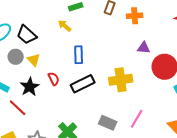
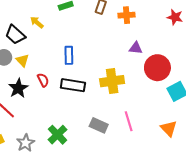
yellow arrow: (65, 26) -> (37, 22), moved
black rectangle: (83, 84) -> (73, 85), turned 35
pink line: (137, 119) -> (129, 121), turned -48

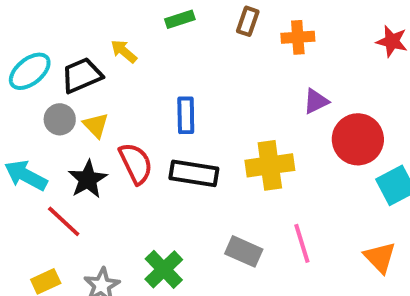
black trapezoid: (15, 35) -> (82, 75), turned 115
purple triangle: (136, 48) -> (316, 101), turned -32
red semicircle: (43, 80) -> (136, 163), size x1.5

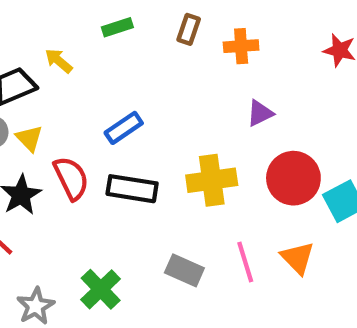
blue rectangle: (186, 115) -> (124, 128), turned 57
red circle: (358, 139) -> (293, 178), moved
orange triangle: (380, 257) -> (298, 258), moved

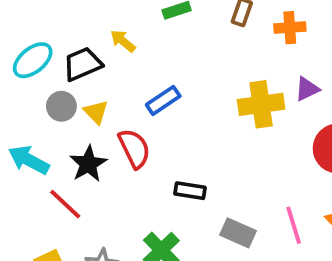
blue rectangle: (124, 128) -> (163, 100), moved
yellow cross: (212, 180) -> (261, 104), moved
black rectangle: (132, 189) -> (190, 191), moved, size x0.7

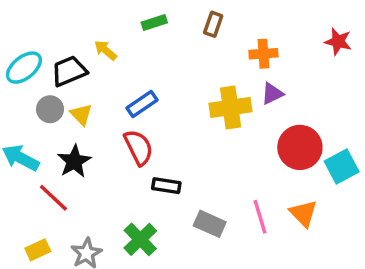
orange cross: (290, 28) -> (263, 54), moved
red semicircle: (134, 148) -> (139, 147), moved

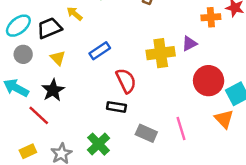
orange cross: (263, 54) -> (211, 17), moved
gray circle: (50, 109) -> (23, 54), moved
red semicircle: (139, 147) -> (126, 81), moved
orange triangle: (303, 213) -> (224, 119), moved

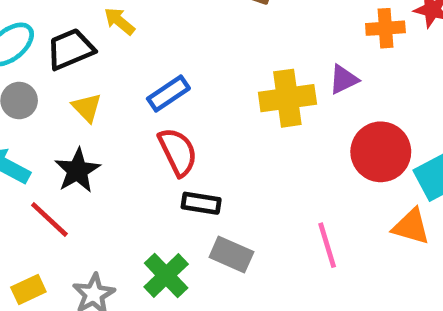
red semicircle: (126, 81) -> (178, 152), moved
orange triangle: (224, 119) -> (411, 227), turned -30
gray rectangle: (146, 133) -> (231, 255), moved

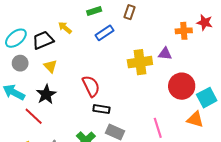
purple triangle: (343, 80) -> (165, 54), turned 32
blue rectangle: (168, 94) -> (105, 33), moved

